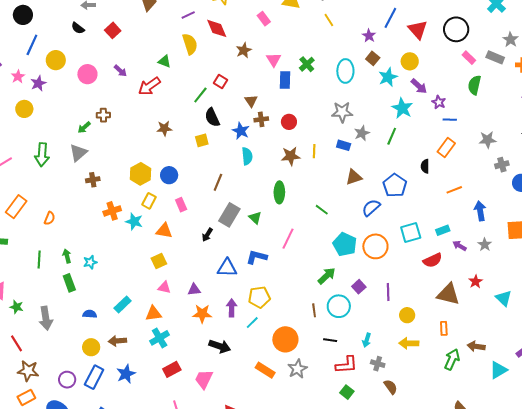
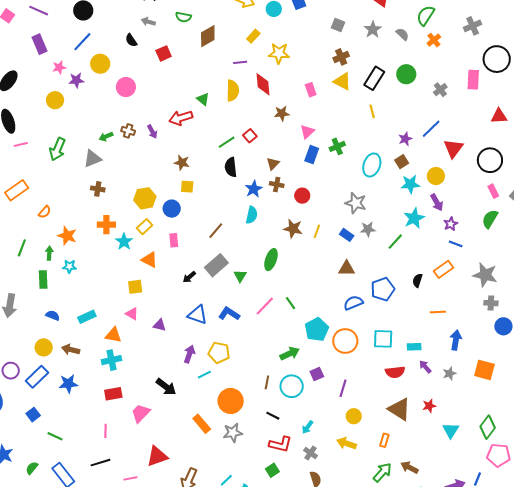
purple arrow: (120, 71) -> (152, 132), moved
yellow square: (202, 140) -> (187, 187), moved
gray star: (488, 140) -> (485, 275), size x1.4
green line: (322, 210) -> (290, 303), moved
orange star: (202, 314) -> (67, 236), moved

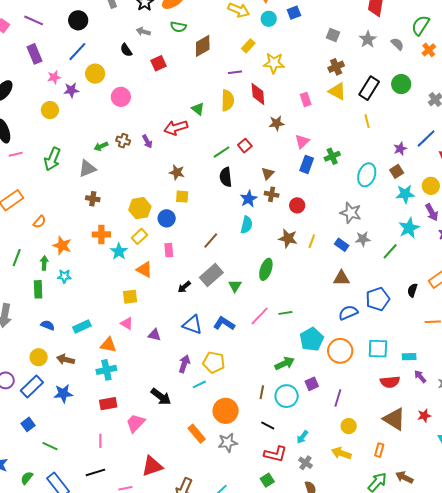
green line: (290, 303) -> (285, 313), turned -64

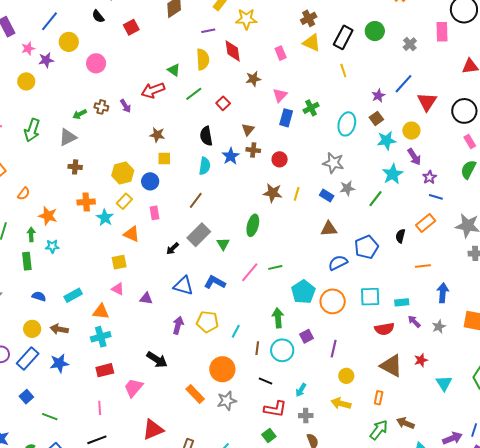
green line: (222, 152) -> (194, 94), moved
cyan semicircle: (247, 225) -> (205, 166), moved
green arrow: (285, 363) -> (278, 318), turned -66
cyan line: (199, 384) -> (236, 331), moved, turned -32
gray cross: (305, 463) -> (306, 416), turned -32

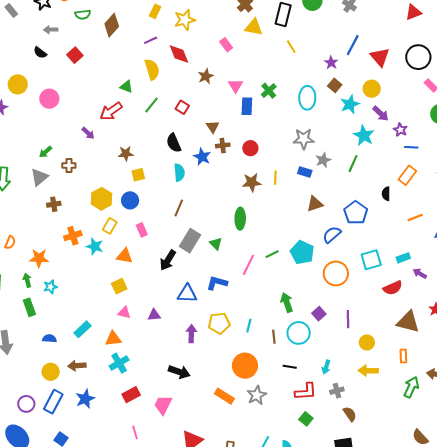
brown cross: (101, 107) -> (69, 165), moved
black arrow: (173, 249) -> (168, 260), size x1.5
cyan pentagon: (303, 292) -> (302, 252), moved

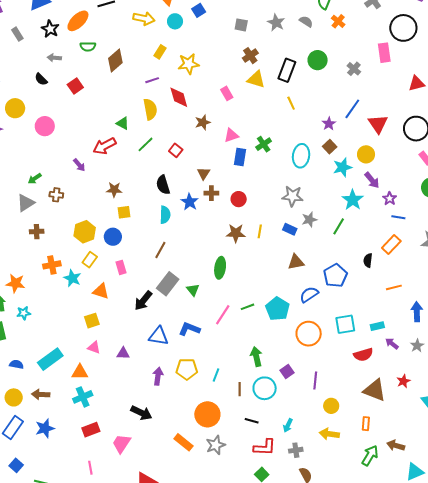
pink triangle: (236, 86) -> (231, 135), turned 35
cyan rectangle: (82, 329) -> (50, 359), size x1.4

